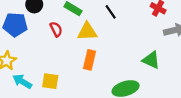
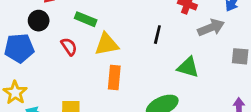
black line: (111, 12) -> (157, 35), moved, turned 56

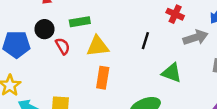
green rectangle: (86, 19) -> (80, 22), turned -36
black circle: (39, 21) -> (44, 29), moved

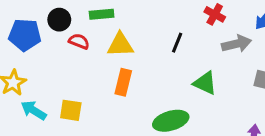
red semicircle: (63, 46) -> (79, 41), turned -42

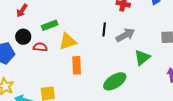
gray arrow: (236, 44) -> (125, 35), moved
green triangle: (205, 83) -> (142, 58), moved, turned -48

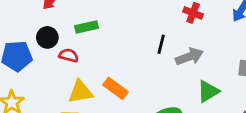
yellow triangle: (68, 42) -> (80, 92), moved
orange rectangle: (77, 65) -> (115, 88), turned -60

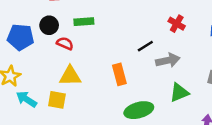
black line: (161, 44) -> (145, 46), turned 35
orange rectangle: (115, 88) -> (119, 74), moved, turned 30

